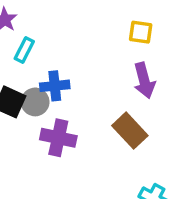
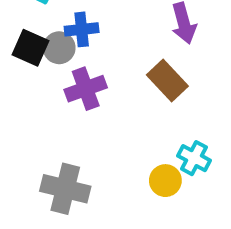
purple cross: (58, 138) -> (86, 89), turned -32

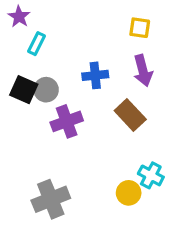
blue cross: (82, 29) -> (95, 75), moved
gray cross: (65, 189) -> (51, 199), turned -36

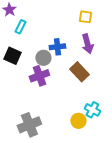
gray circle: (46, 90) -> (43, 58), moved

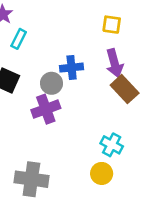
brown rectangle: (79, 72) -> (125, 89), moved
cyan cross: (92, 110) -> (112, 145), moved
gray cross: (29, 125) -> (31, 179), turned 30

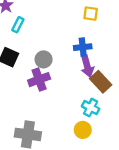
purple arrow: (114, 63) -> (87, 66), moved
blue cross: (72, 68) -> (83, 47), moved
brown rectangle: (125, 89) -> (101, 82), moved

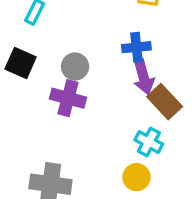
purple cross: (39, 80) -> (68, 98), turned 35

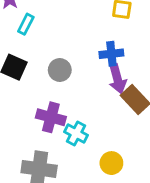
purple cross: (68, 98) -> (51, 117), moved
cyan cross: (149, 142) -> (76, 134), moved

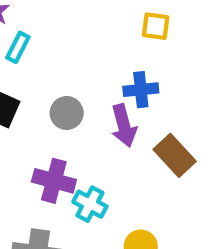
purple arrow: (117, 79) -> (124, 126), moved

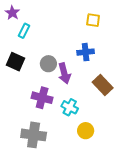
purple arrow: (124, 126) -> (64, 73), moved
cyan cross: (90, 204) -> (70, 107), moved

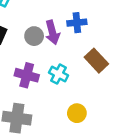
purple arrow: (64, 73) -> (52, 32), moved
cyan cross: (70, 107) -> (59, 74), moved

